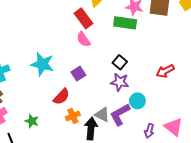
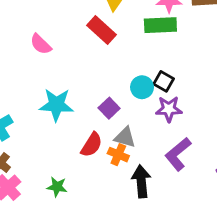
pink semicircle: (83, 39) -> (41, 44), moved
cyan circle: (137, 101) -> (142, 87), moved
gray triangle: (102, 115) -> (125, 137), moved
orange cross: (73, 116) -> (118, 155), moved, turned -32

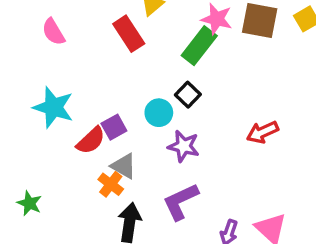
green rectangle: (160, 25) -> (199, 46), turned -64
black square: (164, 81) -> (188, 95), moved
red semicircle: (92, 145) -> (91, 141), moved

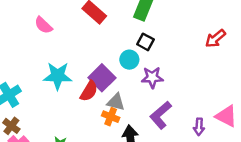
purple square: (114, 127) -> (102, 78), size x1.5
red arrow: (262, 132) -> (215, 39), moved

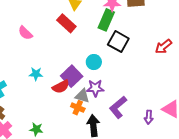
black square: (145, 42) -> (118, 42), moved, size x1.5
cyan star: (58, 76) -> (36, 74), size x0.6
purple star: (152, 77) -> (95, 88), moved
red semicircle: (89, 91) -> (61, 87), turned 30

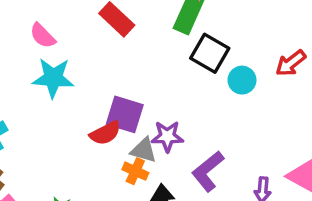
cyan circle: (94, 62) -> (242, 80), moved
cyan star: (36, 74) -> (53, 78), moved, size x1.6
purple square: (72, 76) -> (125, 114), turned -30

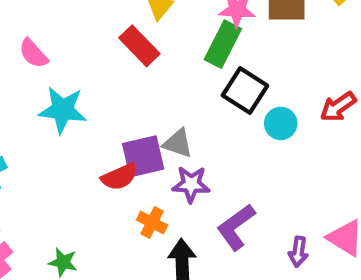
pink semicircle: (43, 36) -> (33, 53), moved
purple square: (125, 114) -> (143, 156), turned -33
gray triangle: (144, 150) -> (178, 143), moved

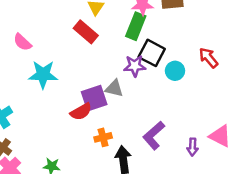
red arrow: (338, 107) -> (209, 58), turned 90
purple star: (191, 184) -> (135, 66), moved
orange cross: (152, 222) -> (103, 137), turned -36

